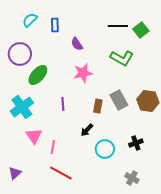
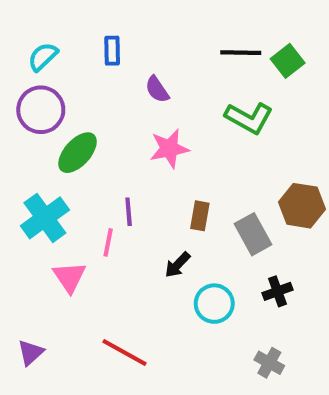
cyan semicircle: (30, 20) -> (43, 57), moved
gray rectangle: (119, 100) -> (253, 234), moved
pink line: (53, 147) -> (108, 242), moved

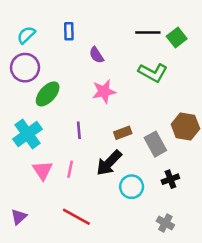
brown rectangle: (200, 216) -> (123, 133), turned 60
pink line: (108, 242) -> (70, 169), moved
black arrow: (177, 265) -> (109, 163), size x1.6

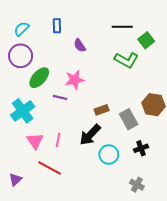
green square: (177, 38) -> (146, 40), moved
pink star: (104, 91) -> (75, 80), moved
purple line: (79, 130) -> (60, 97), moved, turned -72
red line: (76, 217) -> (50, 168), moved

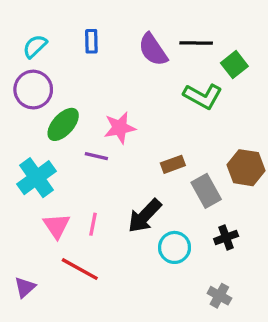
purple semicircle: (80, 45) -> (153, 50), moved, size x1.5
brown rectangle: (102, 110) -> (173, 164), moved

